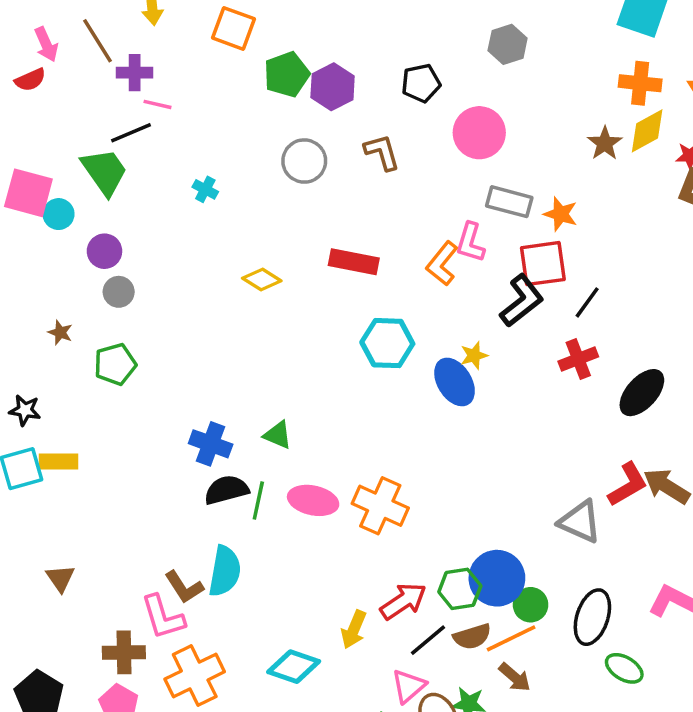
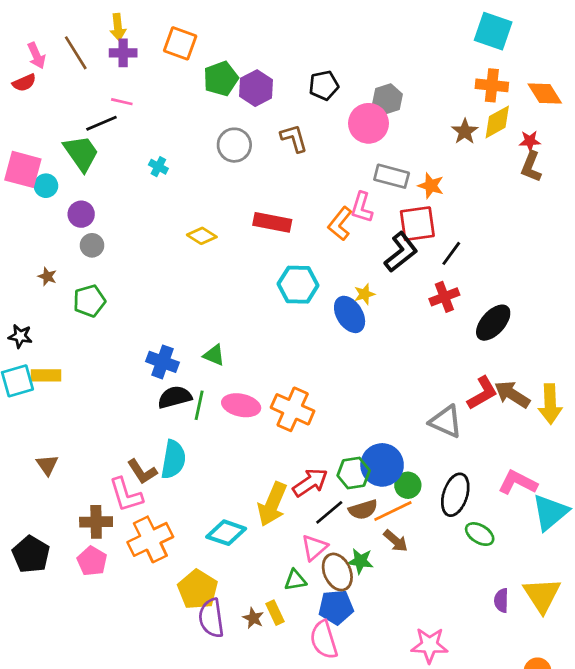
gray hexagon: (508, 44) -> (387, 99), moved
purple cross: (135, 73) -> (123, 53), moved
yellow arrow: (354, 629) -> (272, 504), size x1.5

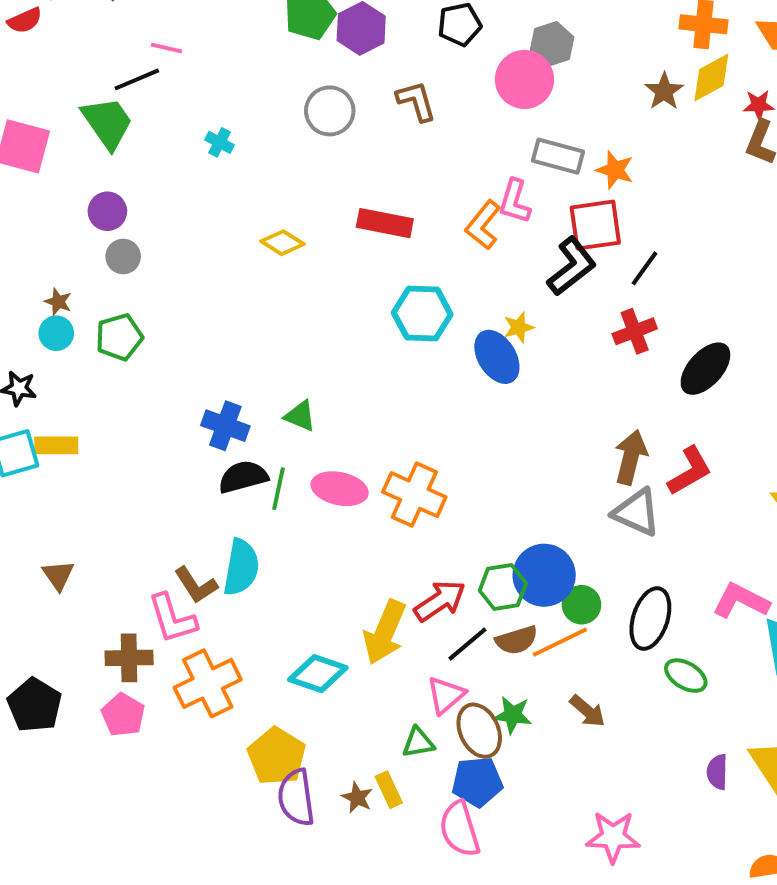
cyan circle: (46, 186) -> (56, 333), moved
brown arrow: (512, 394) -> (631, 457), moved, turned 72
brown arrow: (396, 541) -> (587, 711), moved

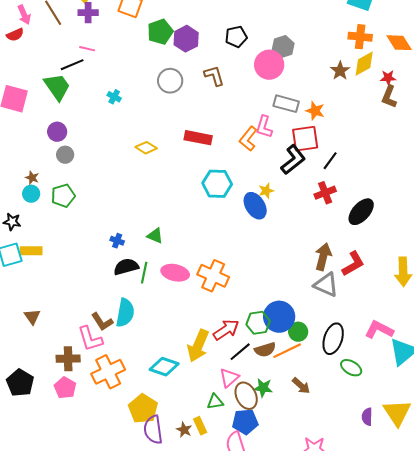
blue cross: (225, 426) -> (117, 241), size x0.6

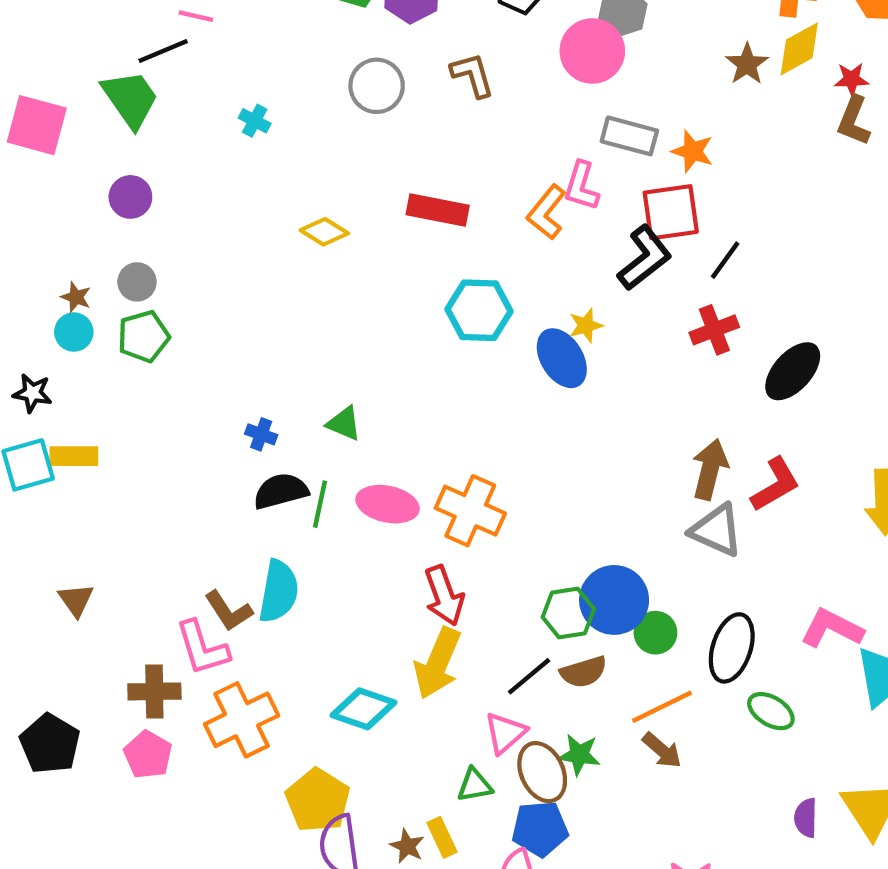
gray circle: (65, 155) -> (137, 282), moved
red arrow: (226, 330) -> (444, 596), moved, turned 104
orange line: (287, 351) -> (662, 707), moved

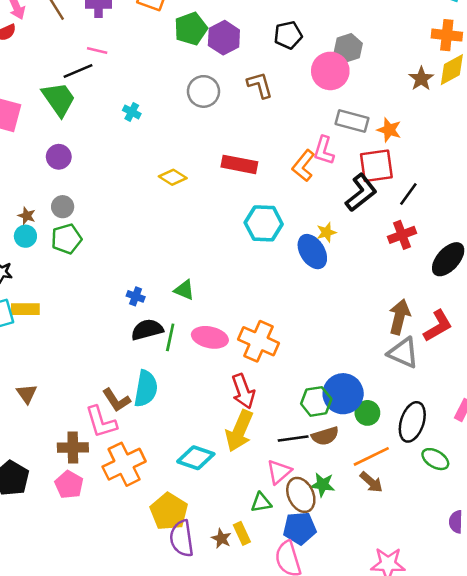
black line: (529, 676) -> (293, 439), turned 32

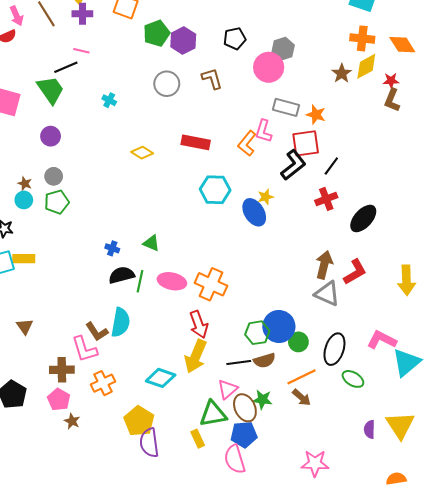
orange cross: (124, 464) -> (103, 383), size x0.7
green triangle: (261, 503) -> (213, 414), size x1.6
brown star: (221, 538) -> (72, 421), moved

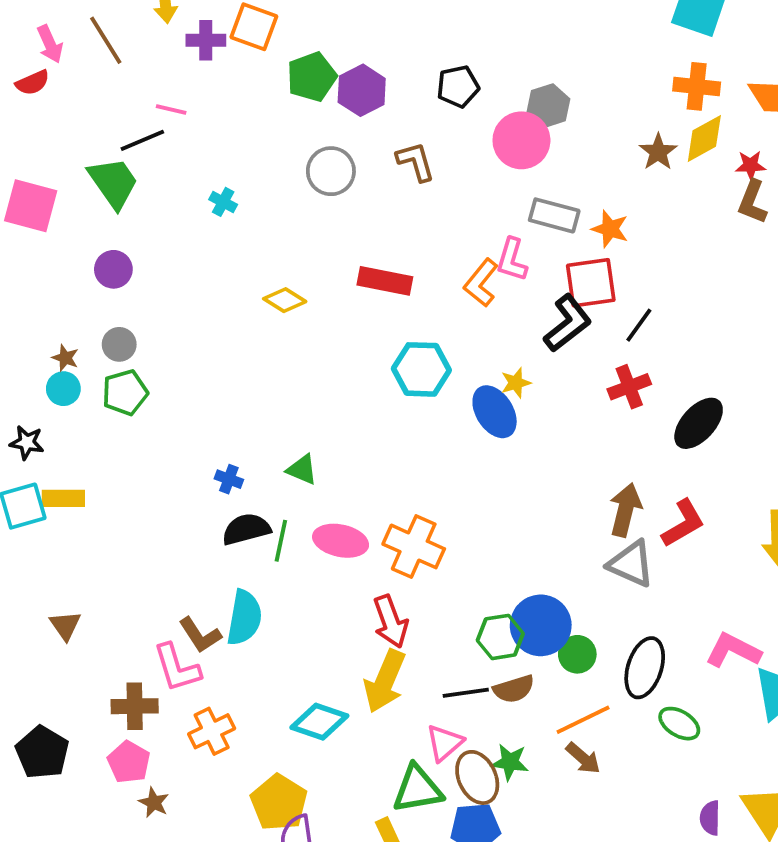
purple cross: (82, 14) -> (206, 40), moved

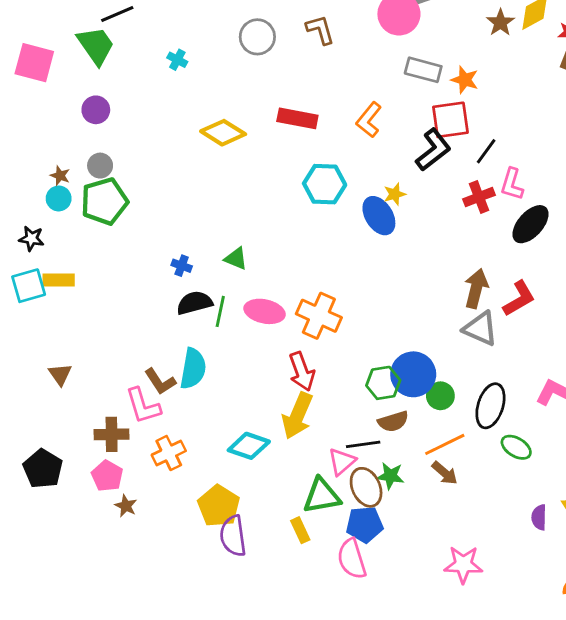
pink L-shape: (512, 260) -> (512, 184), moved
yellow diamond: (285, 300) -> (223, 133), size x1.4
green pentagon: (125, 392) -> (104, 201), size x1.4
black line: (466, 693) -> (363, 444), moved

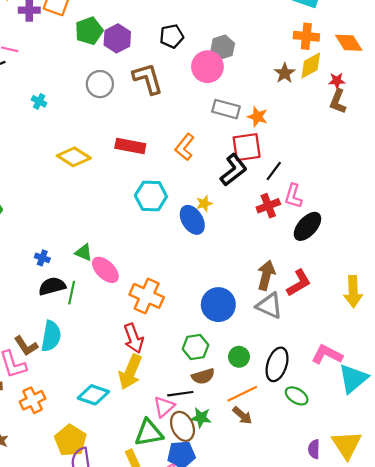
brown L-shape: (320, 30) -> (148, 79), size x1.4
pink ellipse: (265, 311) -> (105, 270), moved, turned 32
blue circle: (413, 374) -> (218, 305), moved

